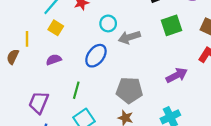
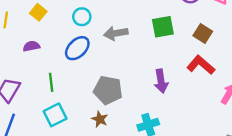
cyan circle: (108, 23) -> (82, 17), moved
purple arrow: (177, 75) -> (161, 81), turned 100
green line: (76, 90) -> (51, 82), turned -30

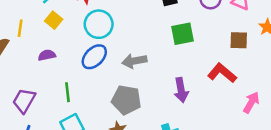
cyan circle: (82, 17) -> (99, 24), size x1.5
gray arrow: (116, 33) -> (134, 61), moved
brown square: (203, 34) -> (239, 40), moved, turned -30

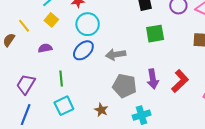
yellow line: (20, 28) -> (24, 26), turned -48
red L-shape: (222, 73) -> (180, 81), moved, turned 95
gray pentagon: (126, 100) -> (125, 86), moved

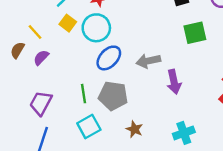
cyan circle: (88, 24) -> (96, 28), moved
purple semicircle: (45, 48) -> (41, 58), moved, turned -32
purple arrow: (153, 79) -> (174, 82), moved
gray pentagon: (125, 86) -> (113, 96), moved

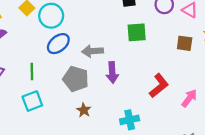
gray pentagon: (113, 96) -> (76, 79), moved
brown star: (134, 129) -> (84, 110), moved
cyan cross: (184, 133) -> (130, 120), moved

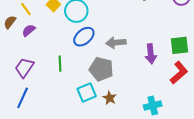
green square: (137, 32) -> (180, 45), moved
purple arrow: (112, 73) -> (151, 54), moved
cyan square: (32, 101) -> (87, 92), moved

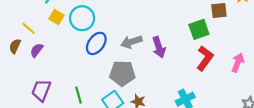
purple arrow: (151, 54) -> (159, 47), moved
green line: (60, 64) -> (78, 95), moved

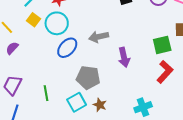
gray arrow: (131, 42) -> (99, 37), moved

